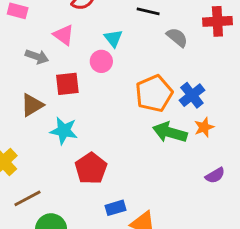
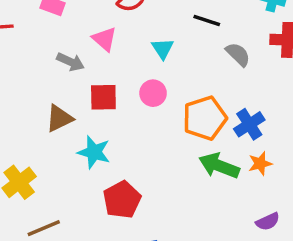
pink circle: (101, 61) -> (153, 93), moved

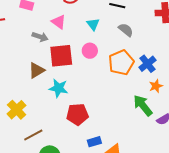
gray semicircle: (238, 54) -> (126, 30), moved
red square: (103, 97) -> (61, 56), size x1.4
green arrow: (219, 166) -> (143, 105), moved, turned 35
red pentagon: (122, 200) -> (77, 114), turned 30

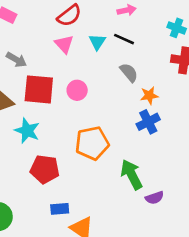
pink triangle: (59, 22) -> (64, 44), moved
cyan triangle: (93, 24) -> (97, 42), moved
orange pentagon: (121, 62) -> (92, 143), moved
orange star: (156, 86) -> (149, 96), moved

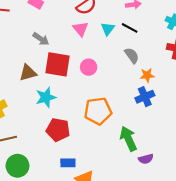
cyan star: (27, 131) -> (46, 97), turned 30

